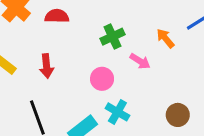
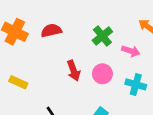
red arrow: (47, 66) -> (74, 71), moved
cyan cross: (117, 112) -> (136, 84), moved

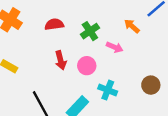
red semicircle: (51, 30) -> (54, 24), moved
cyan cross: (136, 84) -> (108, 90), moved

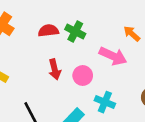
green cross: (90, 31) -> (75, 32), moved, turned -30
pink arrow: (115, 47) -> (113, 56), size x1.5

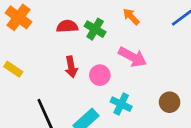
orange arrow: (132, 34) -> (131, 17), moved

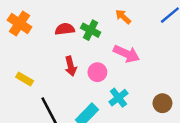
yellow rectangle: (13, 69) -> (25, 79), moved
brown circle: (170, 102) -> (162, 103), moved
cyan cross: (121, 104) -> (118, 98), turned 30

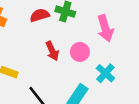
pink arrow: (126, 54) -> (105, 28), turned 60

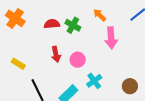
pink arrow: (105, 28) -> (111, 38), moved

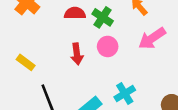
pink arrow: (111, 38) -> (152, 38), turned 55
pink circle: (78, 60) -> (108, 46), moved

